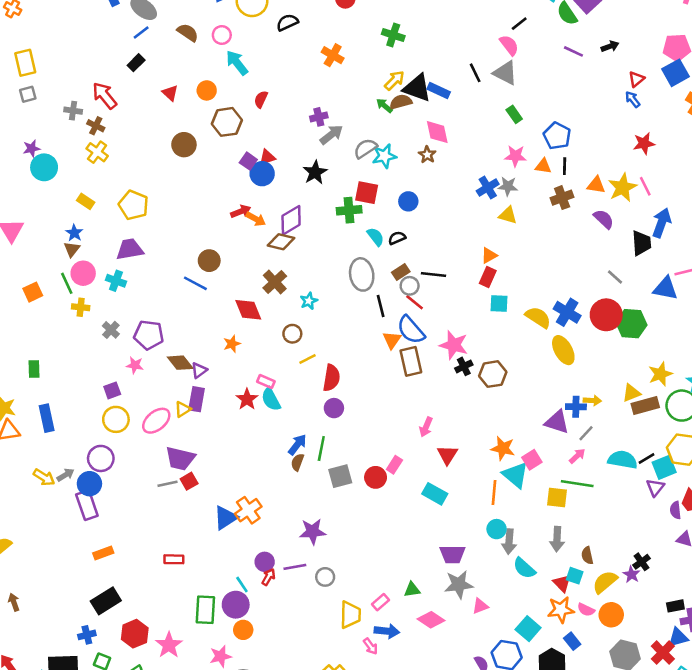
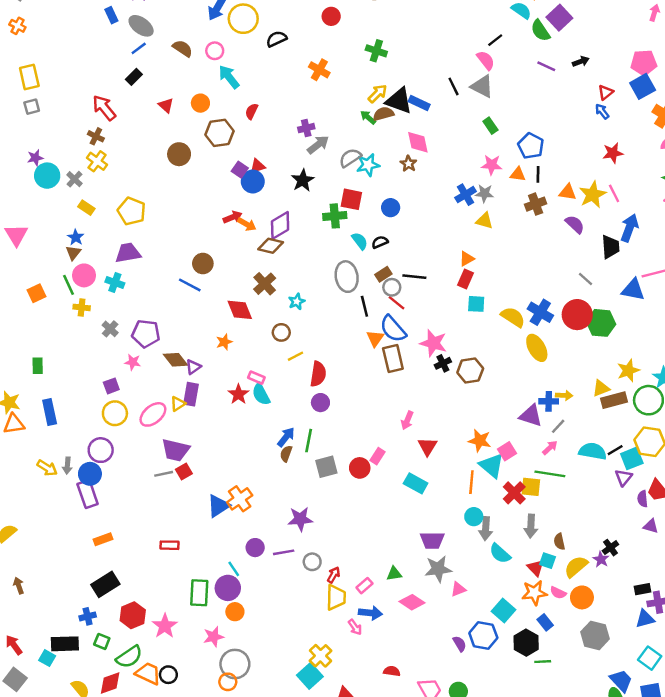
gray cross: (73, 111) -> (74, 179), moved, turned 35
gray arrow: (66, 475) -> (67, 466), turned 126
red arrow: (268, 577) -> (334, 575), moved
red cross: (663, 653) -> (514, 493), moved

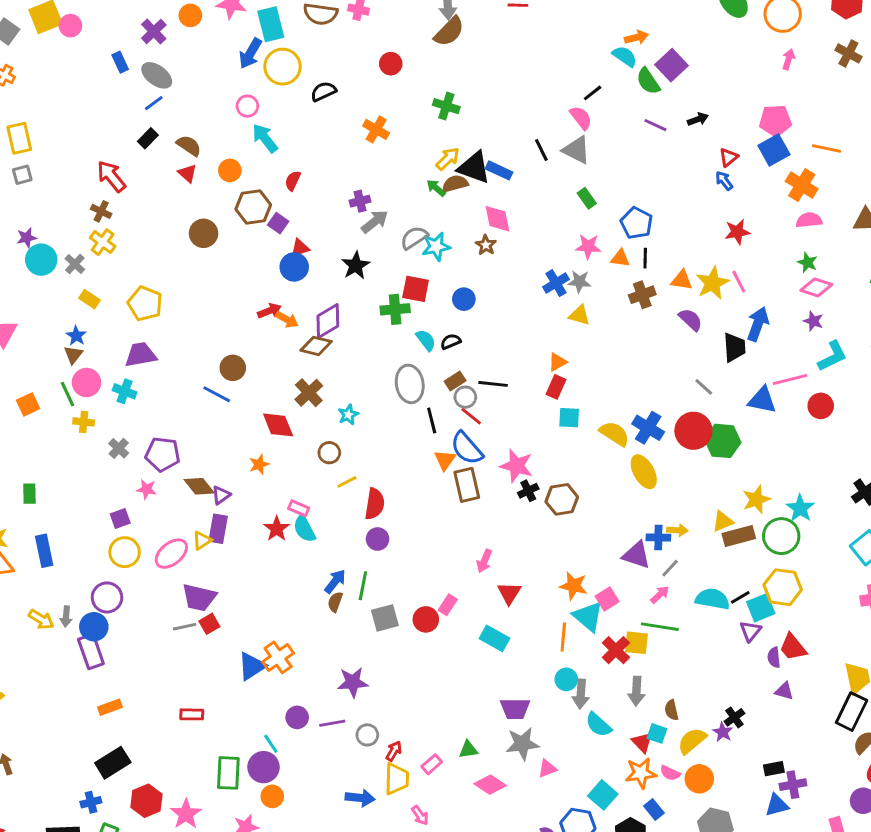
brown semicircle: (183, 48) -> (189, 146), moved
purple square: (240, 170) -> (278, 223), moved
blue arrow: (370, 613) -> (360, 798), moved

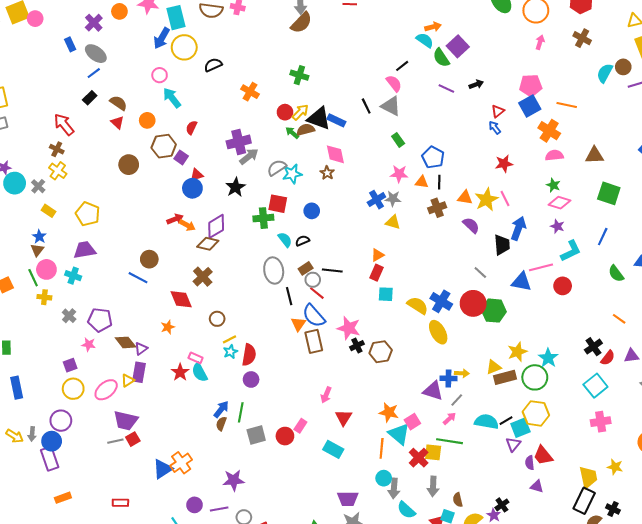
red circle: (391, 64) -> (285, 112), moved
purple cross: (360, 201) -> (239, 142), size x1.6
cyan star: (348, 415) -> (230, 352), moved

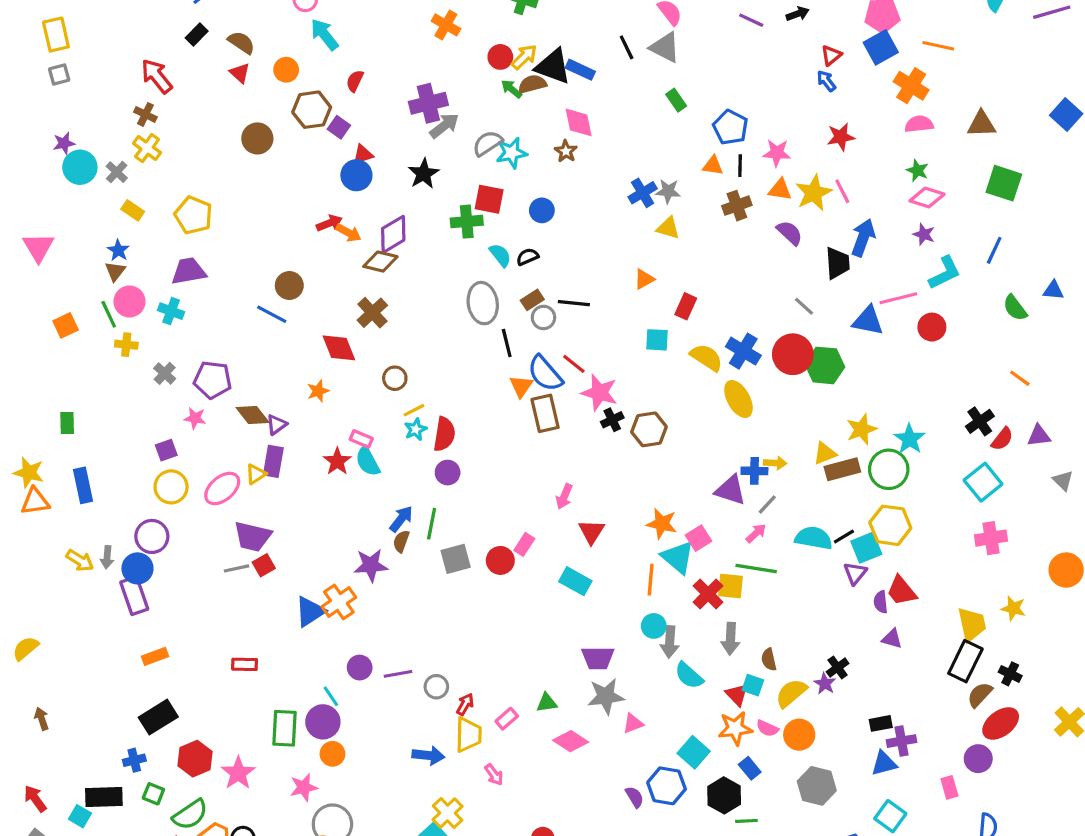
pink star: (399, 174) -> (777, 153), moved
red rectangle: (376, 273) -> (686, 306), moved
red line: (317, 293) -> (574, 364), moved
purple star: (234, 480) -> (371, 565), moved

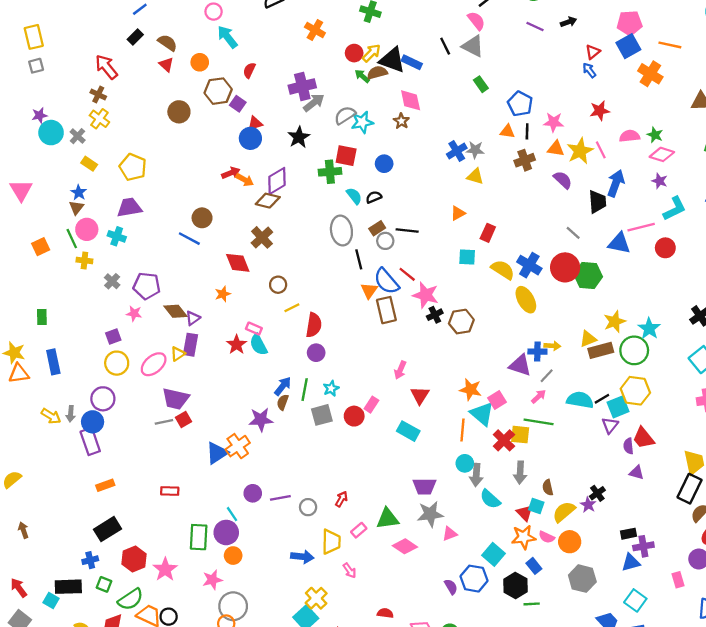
pink semicircle: (919, 124) -> (630, 136), moved
cyan star: (416, 429) -> (331, 388), moved
green triangle: (547, 703) -> (388, 519), size x1.5
red arrow: (465, 704) -> (341, 499), moved

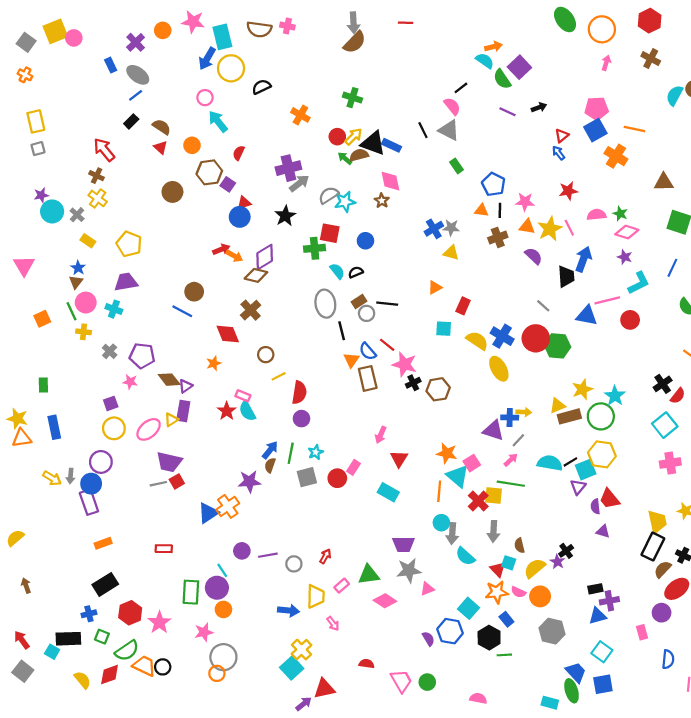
blue semicircle: (386, 281) -> (368, 351), size x0.7

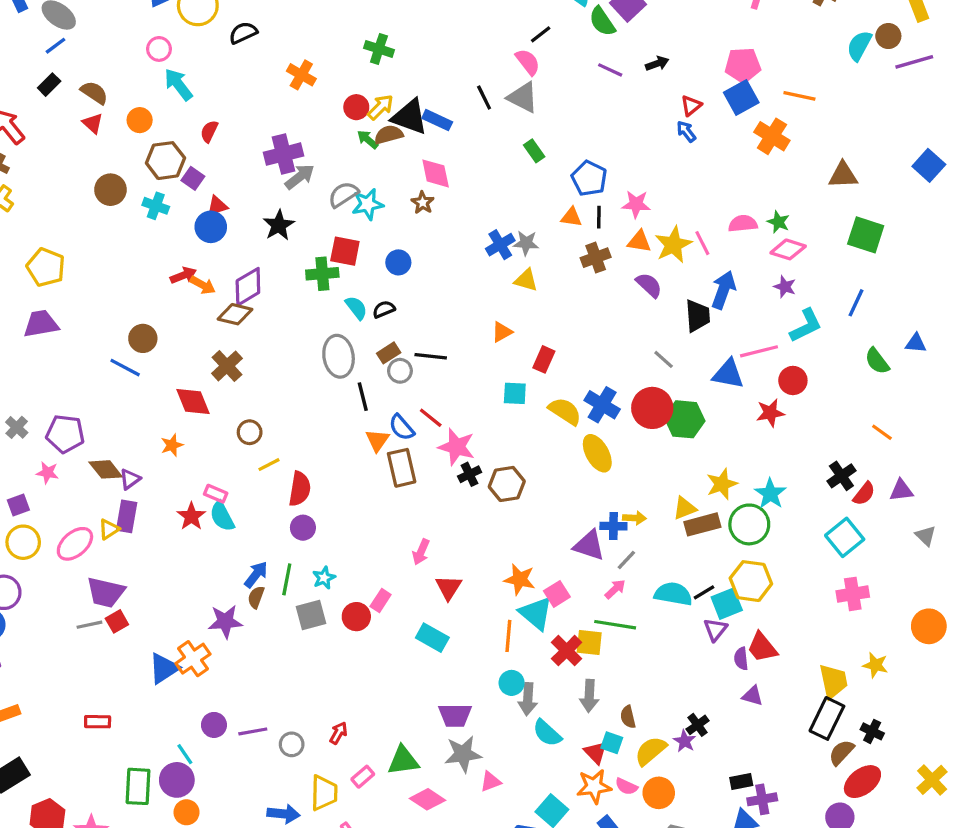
red star: (568, 191) -> (770, 413), moved
cyan cross: (114, 309) -> (156, 206), moved

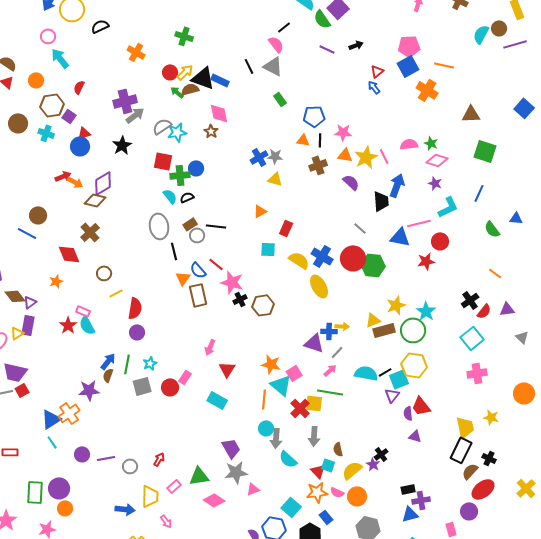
blue pentagon: (589, 178) -> (314, 116), turned -30
green cross: (322, 274) -> (180, 175), moved
purple trapezoid: (455, 715) -> (231, 448), turned -120
cyan line: (185, 754) -> (52, 442), moved

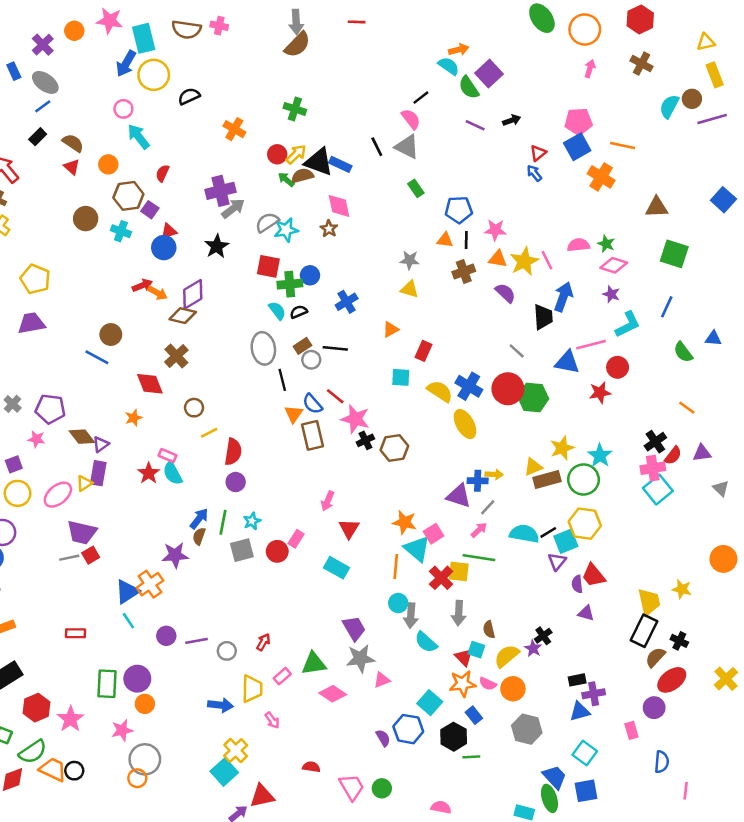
blue cross: (259, 157) -> (347, 302), moved
pink cross: (477, 373) -> (653, 468), moved

